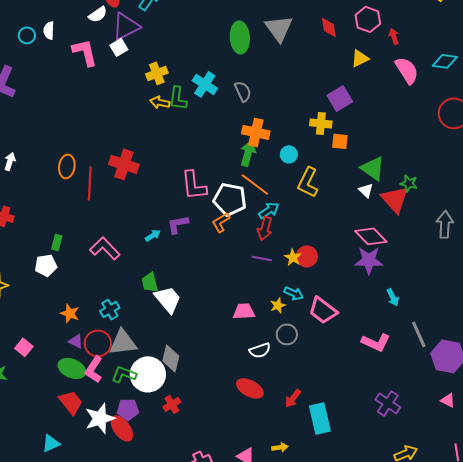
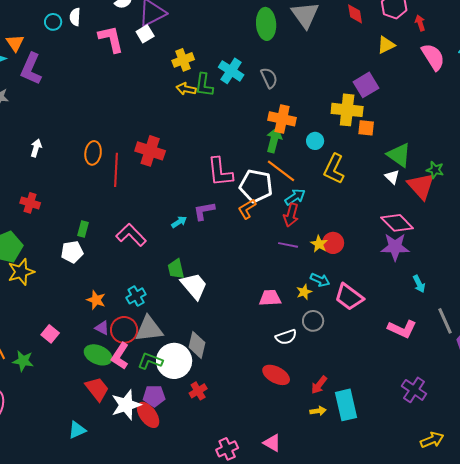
yellow cross: (321, 123) -> (347, 110), size x1.4
yellow arrow: (280, 447) -> (318, 411), moved

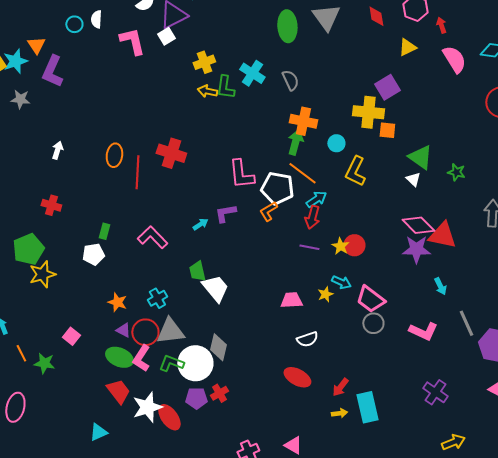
red triangle: (421, 186) -> (442, 235), moved, turned -36
gray circle: (313, 321) -> (373, 323), moved
purple pentagon: (154, 396) -> (196, 398), moved

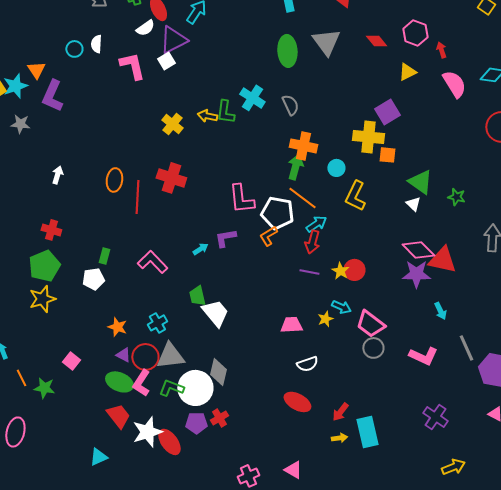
red diamond: (376, 16) -> (376, 41), turned -30
yellow cross: (204, 62) -> (172, 124), moved, turned -30
green pentagon: (28, 249) -> (44, 266), moved

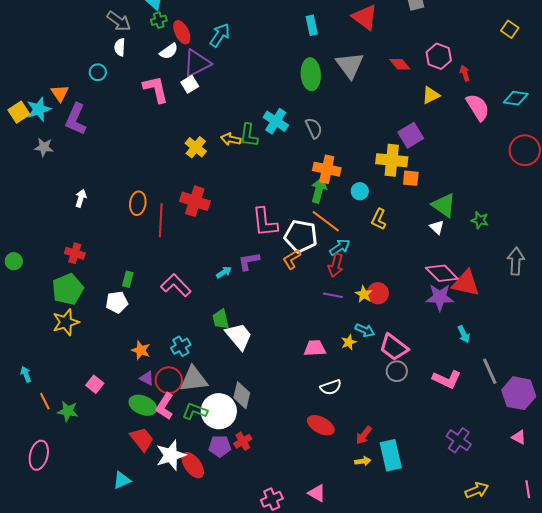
white semicircle: (96, 44) -> (120, 47), moved
yellow L-shape: (355, 196) -> (379, 219), size x0.7

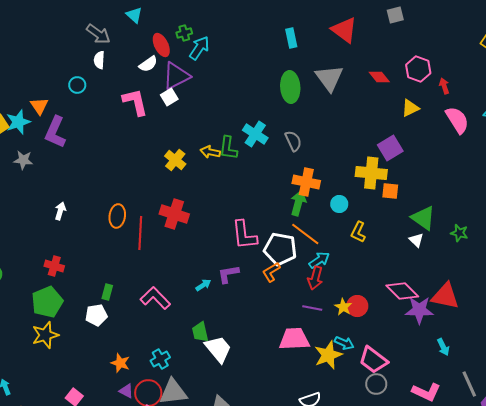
green cross: (159, 20) -> (184, 33), moved
pink diamond: (442, 273) -> (402, 291), moved
yellow star: (349, 342) -> (328, 355), size x1.8
pink trapezoid: (315, 348) -> (294, 339), moved, size x1.4

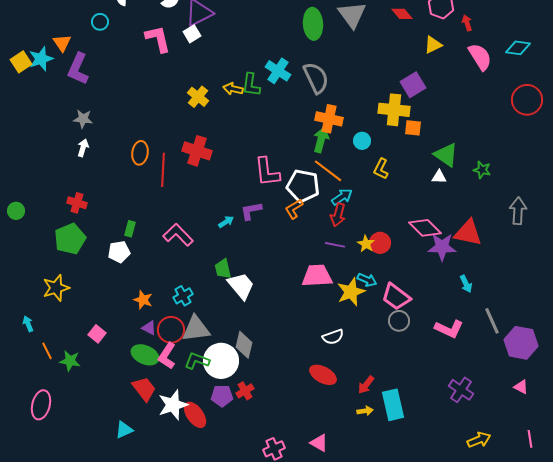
gray semicircle: (293, 141) -> (316, 78), size x1.5
gray star: (23, 160) -> (83, 119), moved
white triangle: (416, 240) -> (439, 177), turned -42
yellow star: (45, 335) -> (56, 288), moved

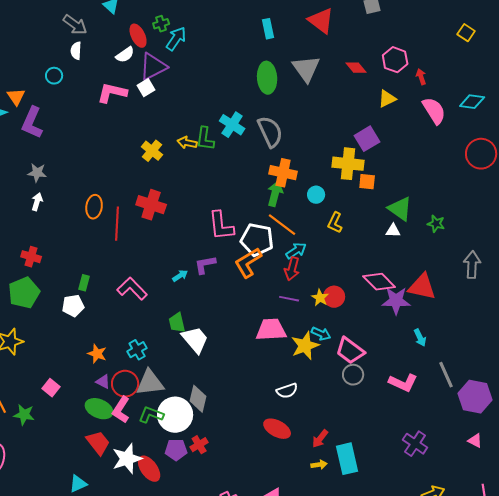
pink L-shape: (158, 39) -> (112, 93), turned -64
orange L-shape: (294, 209) -> (248, 263), size x1.5

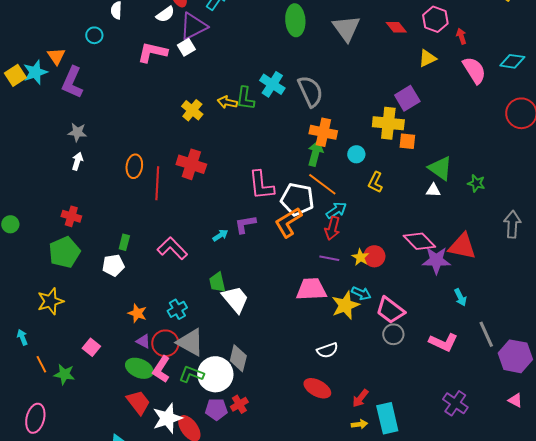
green ellipse: (267, 78) -> (295, 20), moved
gray triangle: (150, 383) -> (190, 342), turned 36

